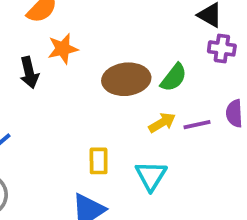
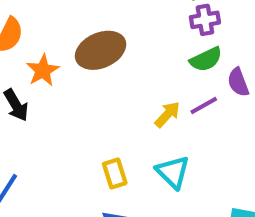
green semicircle: (174, 78) -> (206, 59), moved, turned 44
brown ellipse: (126, 79) -> (101, 50), moved

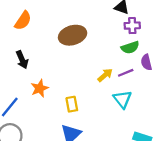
orange star: (43, 70) -> (40, 88), moved
cyan triangle: (173, 172) -> (122, 99), moved

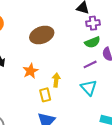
yellow arrow: (105, 75) -> (56, 80), moved, turned -40
orange star: (40, 88) -> (30, 71), moved

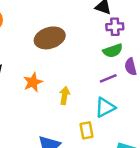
cyan triangle: (89, 88) -> (105, 107), turned 42
yellow rectangle: (45, 95) -> (86, 130), moved

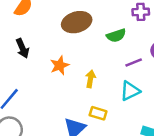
green semicircle: (113, 51) -> (116, 35), moved
yellow rectangle: (86, 130) -> (98, 113), moved, turned -63

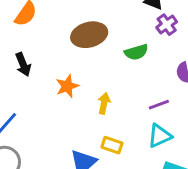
purple cross: (141, 12) -> (167, 25), turned -35
purple line: (134, 63) -> (159, 105), moved
cyan triangle: (130, 91) -> (160, 136), moved

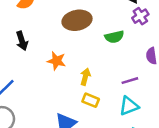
orange star: (67, 86) -> (56, 61), turned 30
yellow rectangle: (112, 145) -> (91, 100), moved

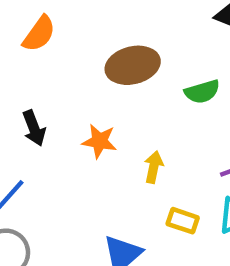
black arrow: (22, 41) -> (34, 128), moved
yellow rectangle: (91, 100) -> (183, 221), moved

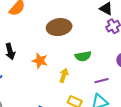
green semicircle: (202, 92) -> (83, 56), moved

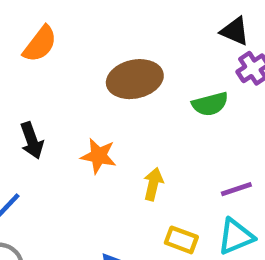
green semicircle: (83, 56) -> (210, 104), moved

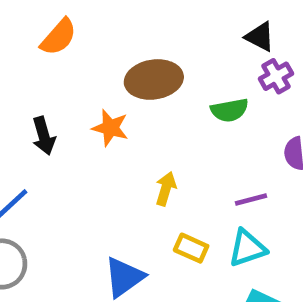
orange star: (99, 156) -> (110, 128), moved

